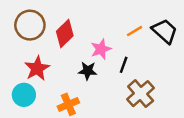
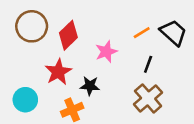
black line: (124, 65) -> (148, 64), moved
red star: (37, 68) -> (58, 72), moved
black star: (88, 71) -> (90, 86), moved

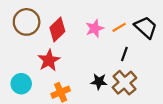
pink star: (106, 52) -> (95, 28), moved
black star: (90, 86) -> (99, 82), moved

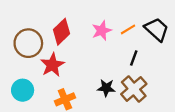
brown circle: (27, 22) -> (28, 43), moved

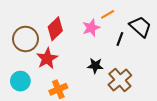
orange line: (128, 29) -> (108, 14), moved
black line: (134, 58) -> (120, 39), moved
black star: (106, 88) -> (95, 66), moved

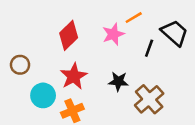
brown circle: (25, 39) -> (20, 65), moved, size x0.6
red star: (47, 58) -> (74, 76), moved
cyan circle: (20, 81) -> (43, 95), moved

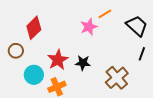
red diamond: (69, 35) -> (34, 28), moved
black line: (149, 48) -> (142, 54), moved
black star: (118, 81) -> (83, 63), moved

